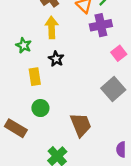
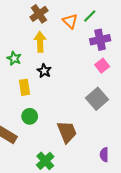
purple cross: (101, 25) -> (100, 40), moved

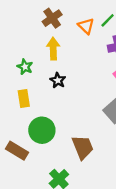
yellow rectangle: (24, 87) -> (24, 99), moved
green circle: (30, 116) -> (42, 130), size x1.5

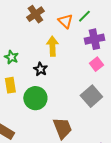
yellow arrow: (53, 49) -> (52, 46), moved
green circle: (42, 130) -> (35, 98), moved

